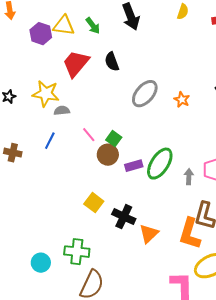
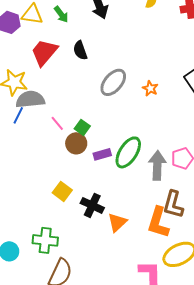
gray semicircle: (62, 111) -> (30, 99), size x1.8
blue line: (50, 141) -> (18, 115), moved
gray arrow: (189, 177) -> (157, 165), size x1.8

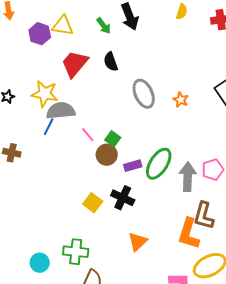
green arrow: (61, 14) -> (104, 26), moved
gray ellipse: (113, 82) -> (144, 94), turned -64
black cross: (92, 205) -> (123, 198), moved
orange triangle: (117, 222) -> (138, 242), moved

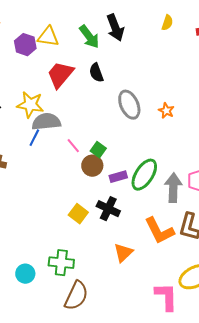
green arrow: (104, 26) -> (89, 37), size x1.4
orange L-shape: (189, 234) -> (159, 231), moved, turned -44

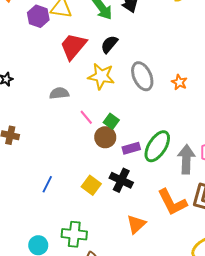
black semicircle: (96, 73) -> (109, 44), turned 60
yellow star: (30, 105) -> (101, 76), moved
gray semicircle: (46, 122) -> (59, 93), size x0.7
blue line: (34, 138) -> (47, 184), moved

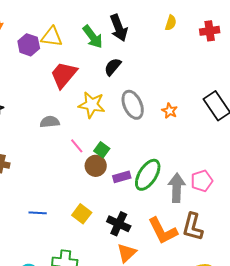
black semicircle: (109, 44) -> (113, 67), moved
black cross: (121, 180) -> (119, 224), moved
blue line: (47, 184) -> (38, 213), turned 66

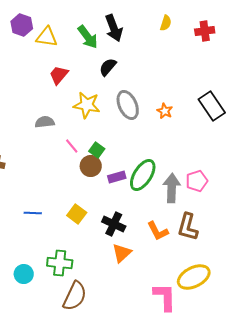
purple hexagon: (29, 45) -> (22, 25), moved
red trapezoid: (64, 75) -> (59, 75), size x0.7
orange L-shape: (163, 231) -> (158, 231), size x0.7

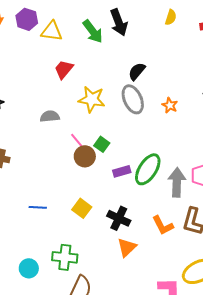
black semicircle: (108, 67) -> (137, 71), moved
brown circle: (91, 166) -> (85, 156), moved

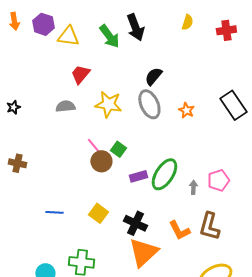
gray semicircle: (50, 116) -> (65, 106), moved
gray arrow: (177, 182) -> (193, 187), size x0.5
orange triangle: (127, 247) -> (143, 252), size x1.5

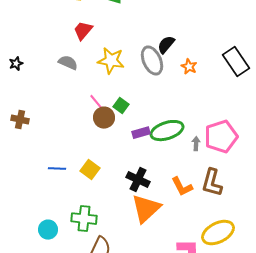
black semicircle: (153, 76) -> (166, 45), moved
gray semicircle: (65, 106) -> (68, 63), turned 30
green ellipse: (164, 174) -> (167, 131), turned 40
pink pentagon: (218, 180) -> (221, 137), size x1.5
yellow square: (98, 213) -> (90, 170), moved

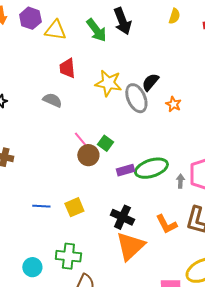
red trapezoid: (83, 31) -> (67, 68), turned -45
yellow star: (111, 61) -> (108, 83), moved
yellow square: (90, 170) -> (74, 207), turned 30

